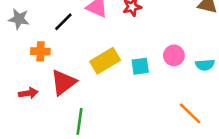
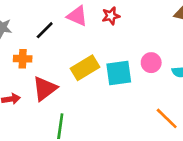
cyan square: (140, 66) -> (119, 73), size x1.5

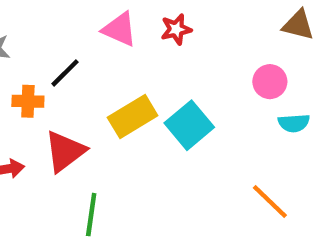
black line: (45, 30) -> (65, 73), moved
pink circle: (151, 63) -> (270, 82), moved
cyan square: (119, 73) -> (189, 125), turned -32

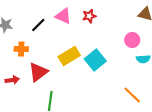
black line: (65, 73) -> (38, 25), moved

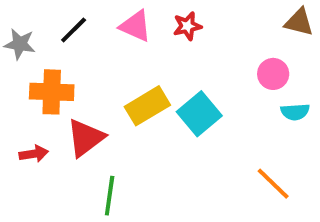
black line: (38, 25) -> (74, 30), moved
orange cross: (21, 49) -> (52, 92), size x1.5

